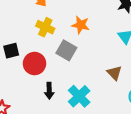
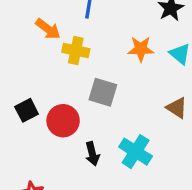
orange star: (81, 25) -> (141, 49), moved
yellow cross: (45, 27) -> (76, 51), moved

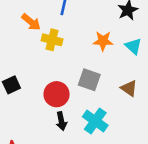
gray square: (103, 92) -> (89, 80), moved
red circle: (63, 121) -> (57, 94), moved

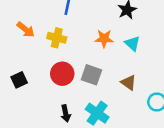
orange arrow: (31, 22) -> (26, 30), moved
red circle: (57, 94) -> (62, 74), moved

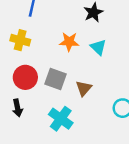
brown triangle: (129, 83) -> (84, 88), moved, turned 35
black arrow: (66, 113) -> (17, 108), moved

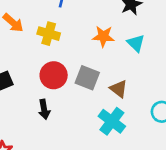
brown triangle: (84, 88) -> (119, 89), turned -35
cyan cross: (61, 119) -> (112, 121), moved

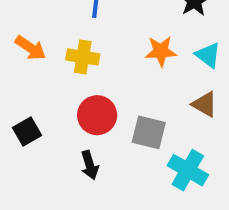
gray square: (87, 78) -> (149, 132), moved
brown triangle: (119, 89) -> (205, 104), moved

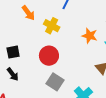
gray square: (149, 132) -> (55, 82), moved
black arrow: (90, 165) -> (13, 74), moved, turned -40

